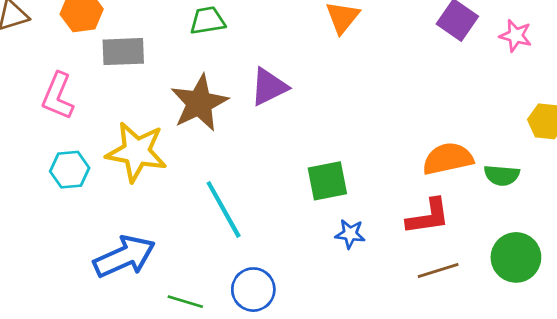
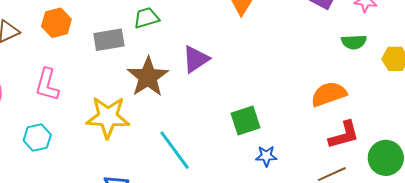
gray rectangle: (123, 52) -> (109, 40), moved
cyan hexagon: (70, 170) -> (37, 138), moved
green semicircle: (502, 175) -> (354, 42), moved
red L-shape: (428, 217) -> (344, 135), moved

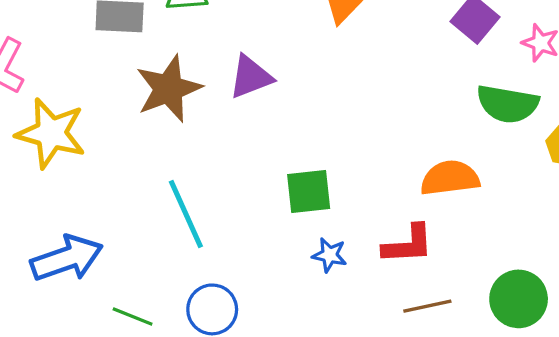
green semicircle: (354, 42) -> (508, 104), size x1.5
yellow star: (108, 117) -> (51, 133), moved
red L-shape: (344, 135) -> (408, 244), moved

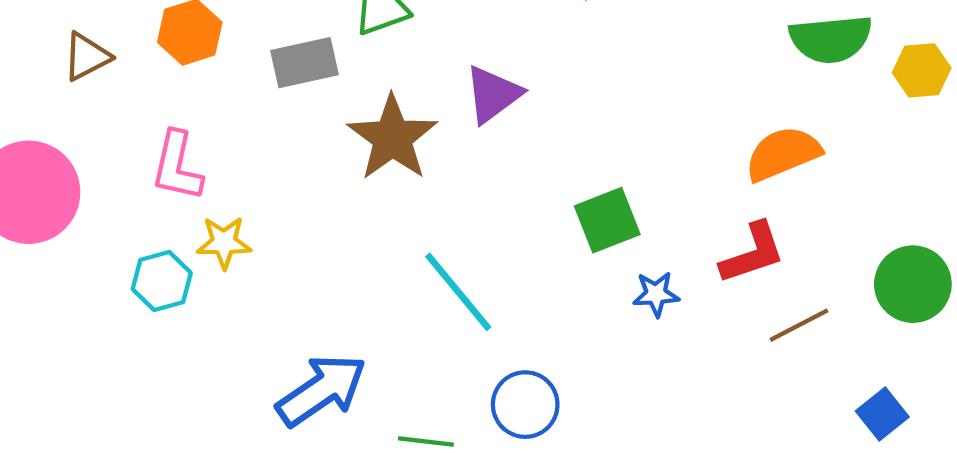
yellow star: (51, 133) -> (224, 242), moved, size x0.6

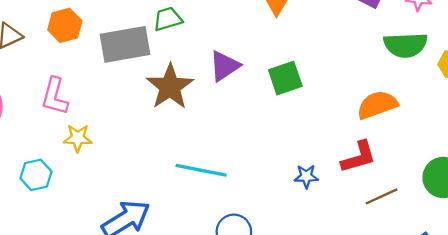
gray rectangle: (304, 63) -> (125, 44), size x1.4
green square: (607, 220) -> (285, 78), moved
cyan hexagon: (162, 281) -> (36, 175), moved
cyan line: (458, 292) -> (201, 170), turned -42

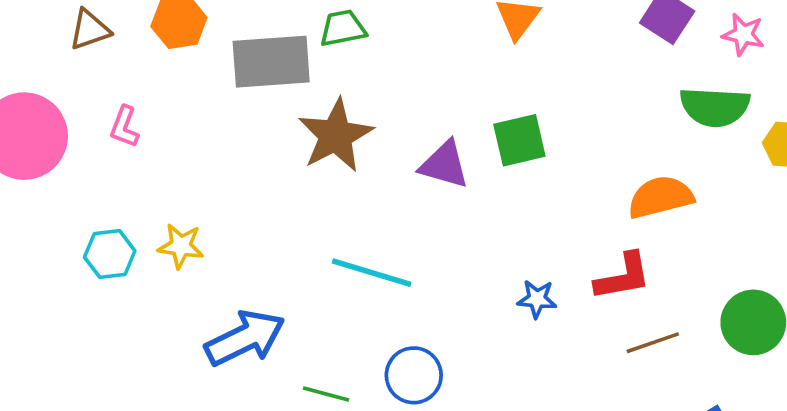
purple triangle: (225, 66) -> (444, 165), moved, turned 44
pink L-shape: (55, 96) -> (124, 127), moved, size x0.7
yellow star: (78, 138) -> (181, 246), moved

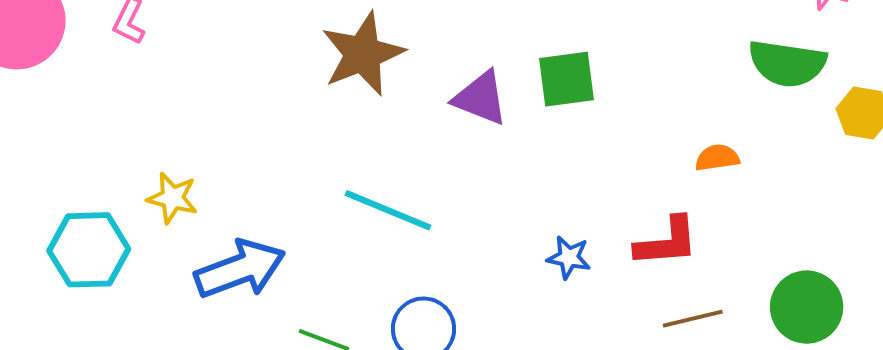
orange semicircle: (661, 197) -> (717, 158), size x0.6
yellow star: (181, 246) -> (172, 198), moved
cyan hexagon: (110, 254) -> (89, 250), moved, size x1.4

